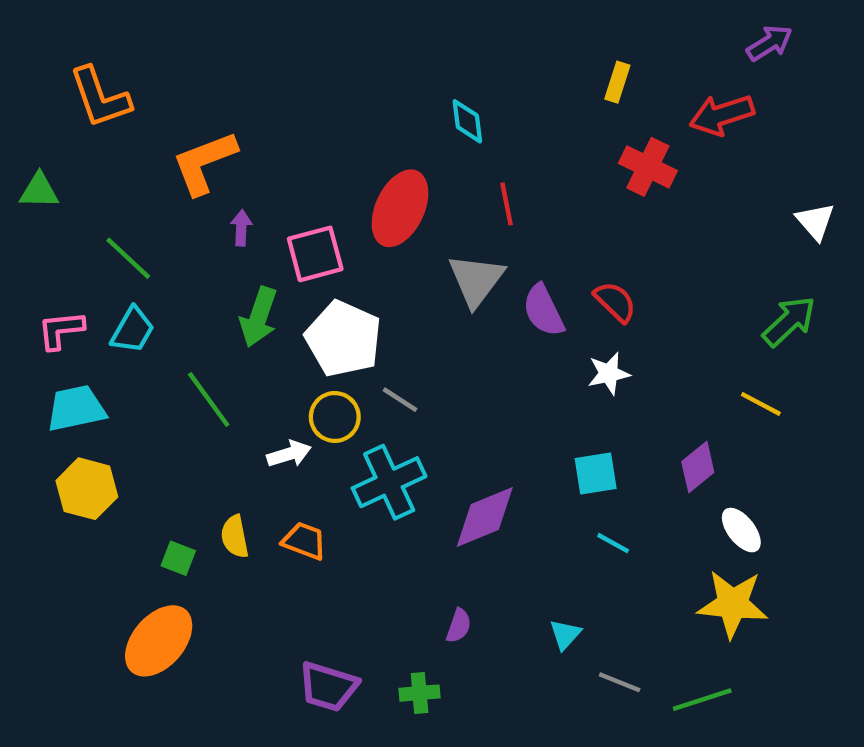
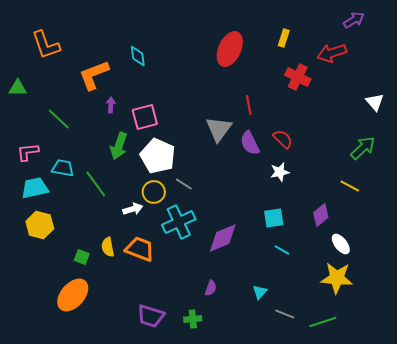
cyan diamond: (467, 121) -> (138, 56), moved
red line: (507, 204) -> (249, 105), moved
red ellipse: (400, 208) -> (230, 49), moved
cyan trapezoid: (133, 330) -> (63, 168), moved, turned -110
orange trapezoid: (304, 541) -> (140, 249), size x1.4

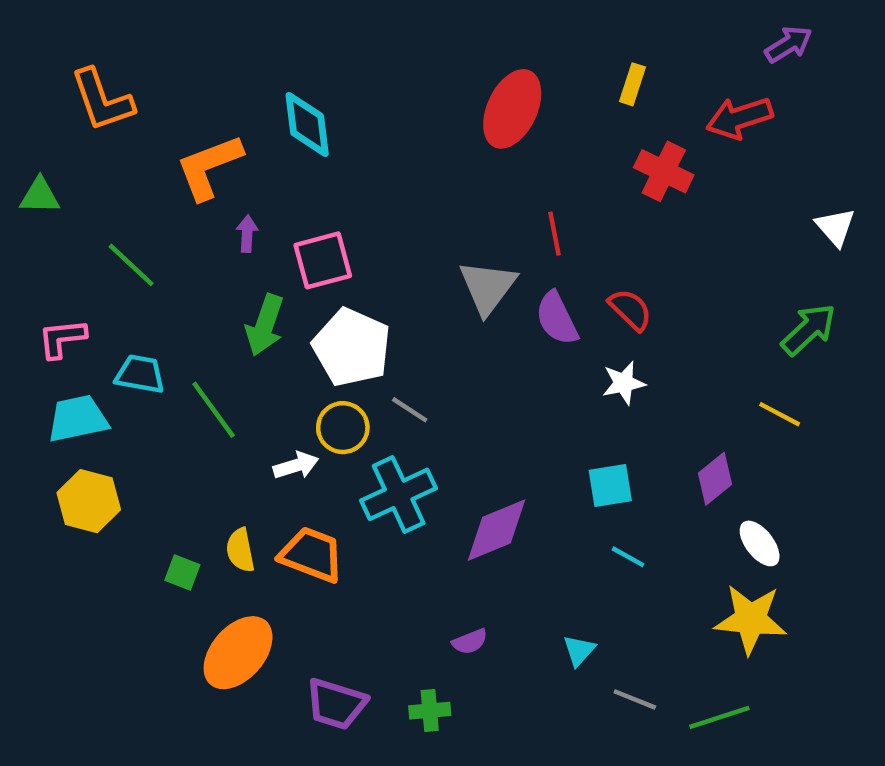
cyan diamond: (138, 56) -> (307, 124), size x1.4
purple semicircle: (211, 288) -> (470, 642), turned 49
orange ellipse: (73, 295) -> (238, 653), moved

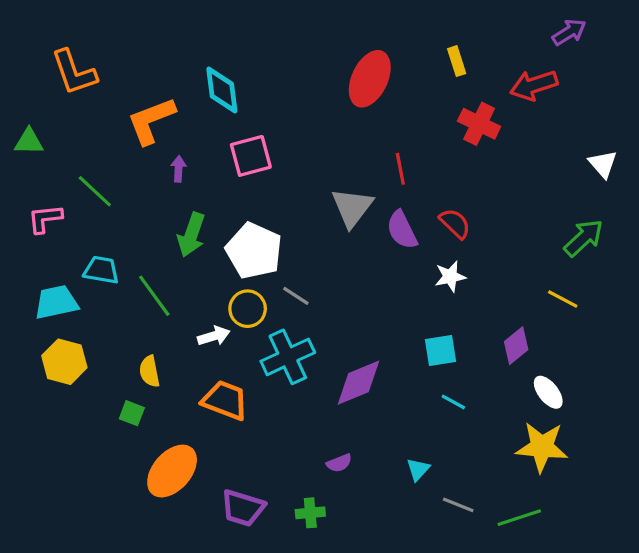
yellow rectangle: (633, 84) -> (457, 61), turned -36
pink square: (323, 260) -> (251, 156), moved
pink L-shape: (62, 338) -> (45, 219), moved
yellow semicircle: (240, 550) -> (150, 371), moved

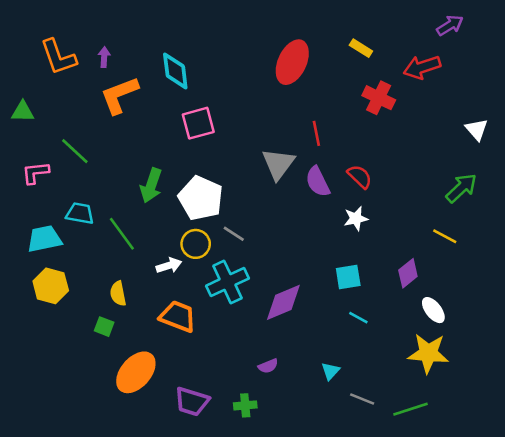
yellow rectangle: (457, 61) -> (361, 48), turned -40
purple arrow: (178, 169) -> (104, 57), moved

